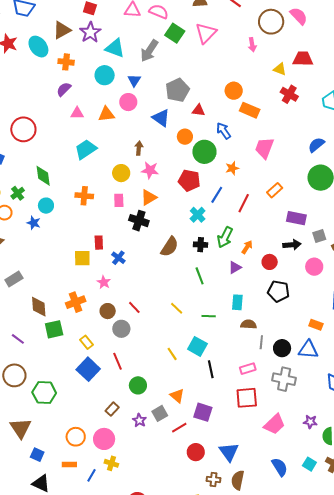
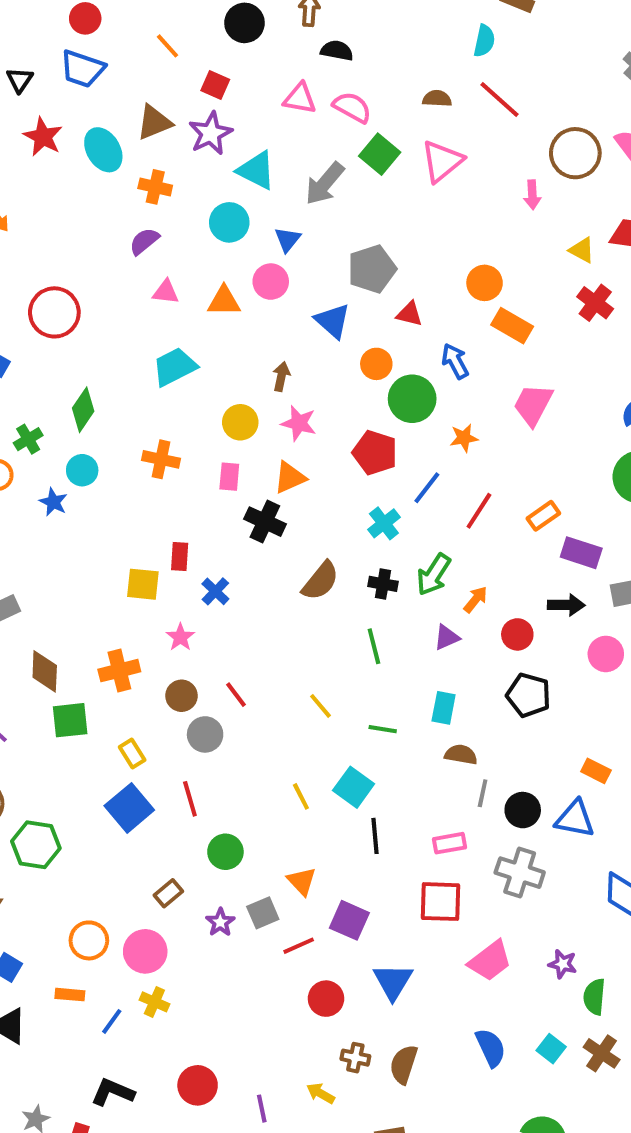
green diamond: (43, 176) -> (83, 410), turned 35
orange rectangle: (275, 190) -> (543, 516), moved
blue triangle: (229, 452) -> (393, 981), moved

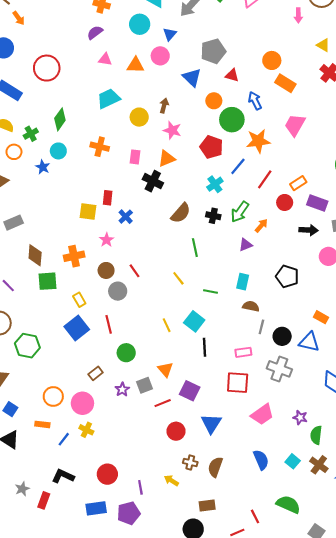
yellow circle: (240, 422) -> (139, 117), moved
orange star: (464, 438) -> (258, 141), size x1.6
red circle: (517, 634) -> (285, 202), moved
green line: (374, 646) -> (195, 248), moved

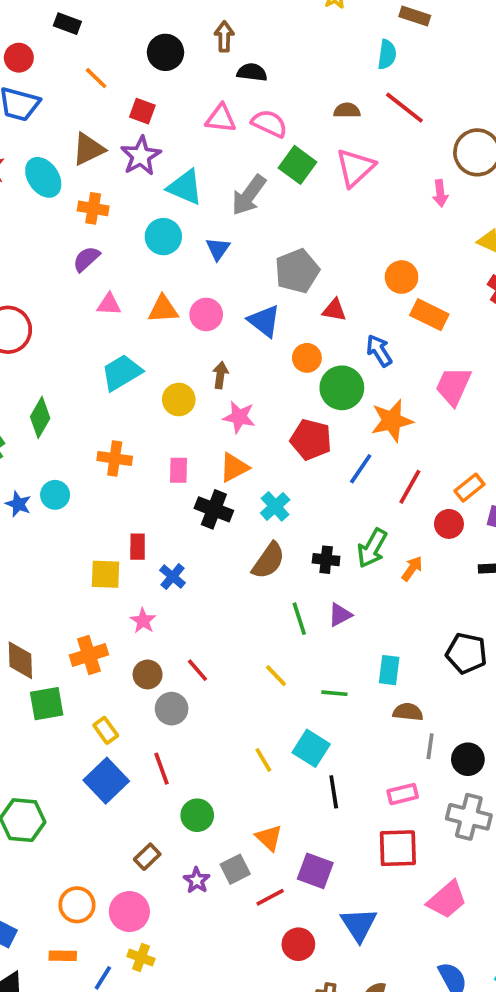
pink circle: (160, 56) -> (206, 314), moved
cyan circle: (58, 151) -> (55, 495), moved
cyan cross: (215, 184) -> (275, 506), moved
purple triangle: (246, 245) -> (340, 615), moved

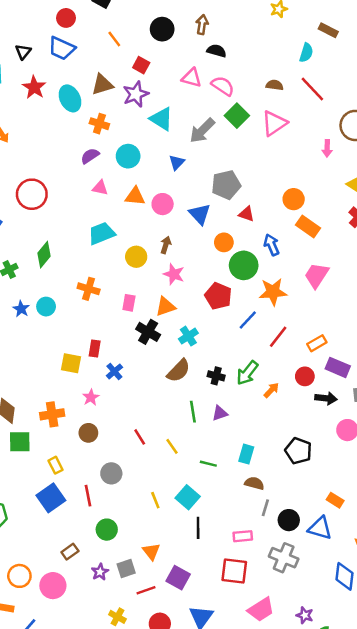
cyan circle: (163, 237) -> (128, 156), moved
red circle: (449, 524) -> (305, 376), moved
red line: (198, 670) -> (140, 437), moved
gray circle: (172, 709) -> (111, 473), moved
yellow cross: (141, 957) -> (117, 617), moved

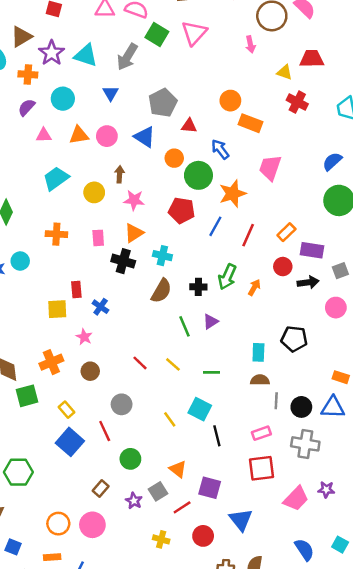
purple star: (136, 94) -> (52, 53), moved
cyan cross: (188, 336) -> (162, 256), turned -30
cyan rectangle: (246, 454) -> (258, 352), moved
purple star: (305, 615) -> (326, 490), moved

